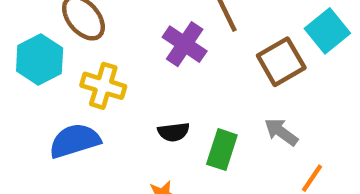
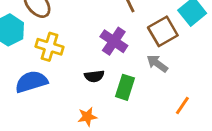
purple cross: (185, 44) -> (114, 41), moved
gray arrow: (281, 132) -> (157, 64), moved

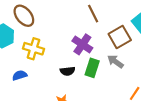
blue semicircle: (31, 82) -> (20, 75), size x0.6
green rectangle: (125, 87) -> (92, 68), moved

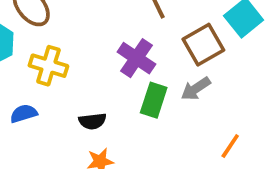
gray arrow: (115, 62) -> (196, 89), turned -70
black semicircle: (68, 71) -> (92, 121), moved

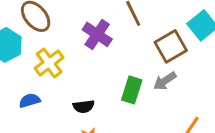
purple cross: (136, 58) -> (97, 34), moved
yellow cross: (48, 66) -> (49, 63), turned 36

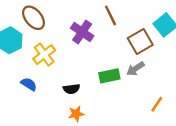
green rectangle: (132, 90) -> (109, 76), turned 60
blue semicircle: (30, 100) -> (29, 84), turned 49

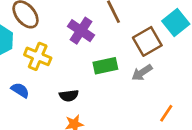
yellow cross: (44, 55) -> (38, 56), turned -30
green rectangle: (109, 76) -> (105, 66), moved

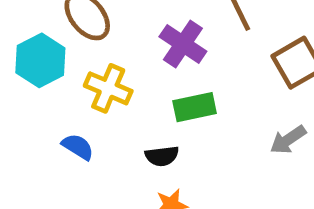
green rectangle: (105, 66) -> (195, 107), moved
gray arrow: (142, 73) -> (288, 140), moved

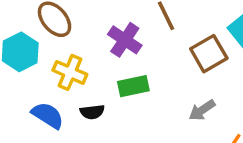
blue semicircle: (78, 147) -> (48, 115), size x1.4
black semicircle: (162, 156) -> (92, 112), moved

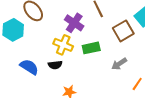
yellow cross: (70, 72) -> (63, 45), moved
green rectangle: (133, 86) -> (91, 48), moved

